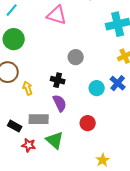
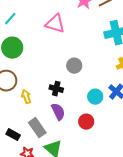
gray rectangle: (39, 119) -> (37, 128), turned 54
red circle: (88, 123) -> (86, 122), moved

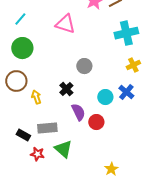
black cross: (56, 89) -> (66, 89), turned 32
purple semicircle: (58, 112) -> (78, 112), moved
gray rectangle: (37, 128) -> (47, 128), turned -60

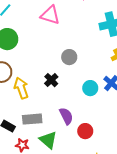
yellow arrow: (36, 97) -> (21, 88), size x1.5
purple semicircle: (78, 112) -> (66, 116), moved
red circle: (96, 122) -> (85, 131), moved

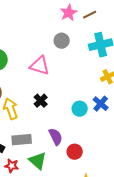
pink triangle: (50, 15) -> (40, 66), moved
gray circle: (69, 57) -> (62, 41), moved

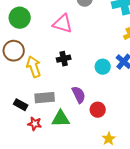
black cross: (41, 101) -> (64, 59), turned 32
green triangle: (38, 161) -> (61, 119), turned -42

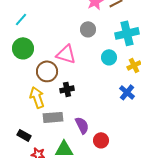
brown circle: (14, 51) -> (47, 71), moved
cyan circle: (103, 67) -> (109, 57), moved
gray rectangle: (45, 98) -> (53, 117), moved

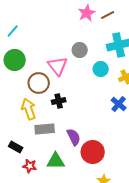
gray circle: (88, 29) -> (80, 50), moved
pink triangle: (66, 54) -> (58, 66), turned 35
red circle: (101, 140) -> (93, 152), size x1.5

